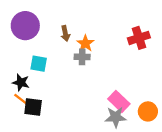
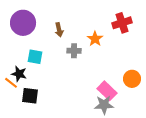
red cross: (139, 38) -> (122, 23), moved
orange star: (85, 43) -> (95, 39), moved
orange line: (21, 99) -> (11, 83), moved
orange circle: (148, 111) -> (132, 79), moved

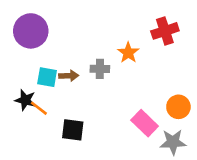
brown arrow: (59, 30) -> (69, 76), moved, turned -80
orange line: (11, 83) -> (39, 108), moved
black square: (30, 96) -> (73, 130), moved
gray star: (104, 105) -> (173, 142), moved

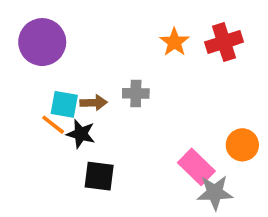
orange star: (128, 53) -> (174, 42), moved
black star: (25, 100) -> (81, 134), moved
orange line: (39, 108) -> (53, 125), moved
gray star: (173, 142) -> (215, 193), moved

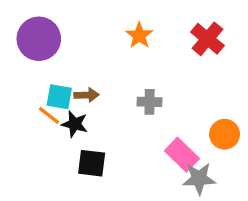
orange star: (174, 42) -> (139, 35), moved
red cross: (224, 42) -> (208, 39), turned -32
gray cross: (136, 93) -> (150, 102), moved

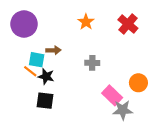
brown arrow: (87, 95) -> (53, 50), moved
black square: (92, 163) -> (45, 101), moved

